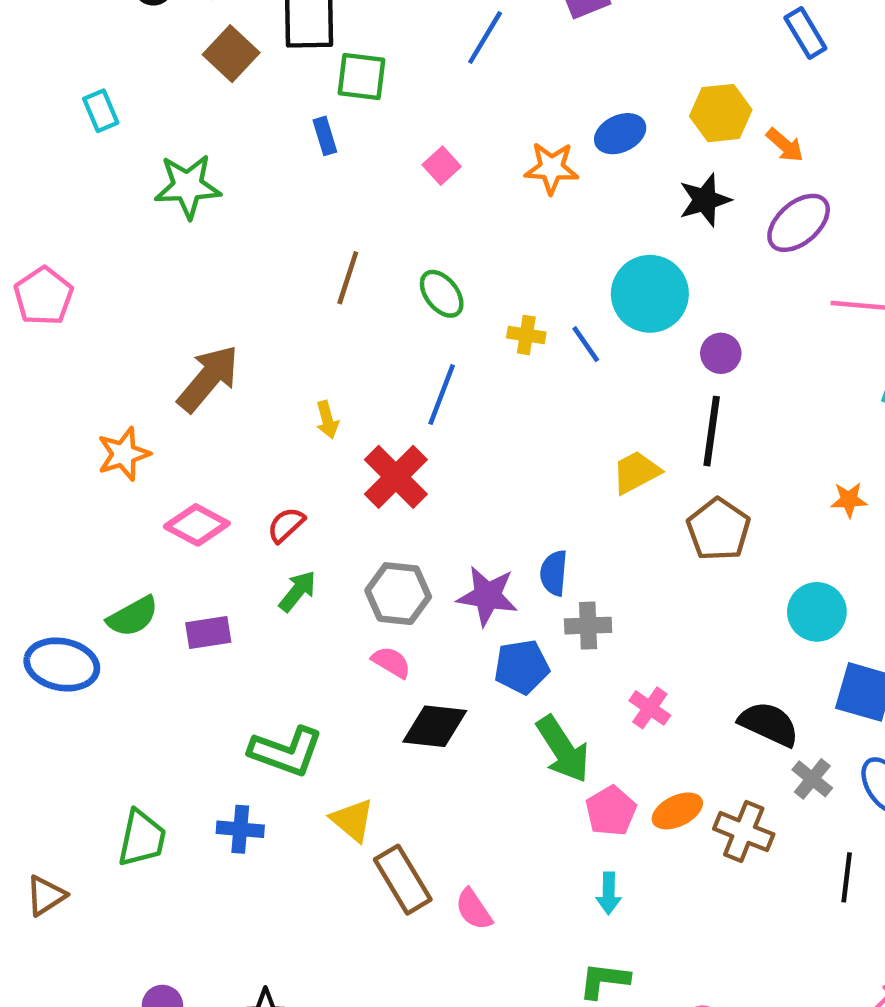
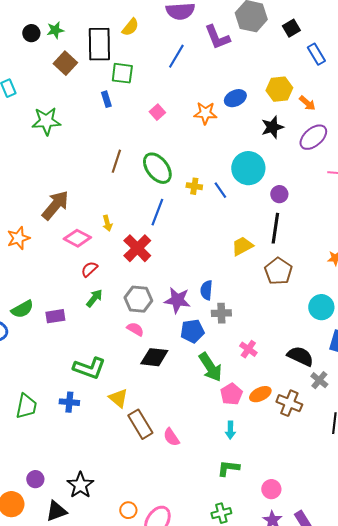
green ellipse: (442, 294) -> (157, 168), size x1.5
pink diamond: (197, 525) -> (77, 238), moved

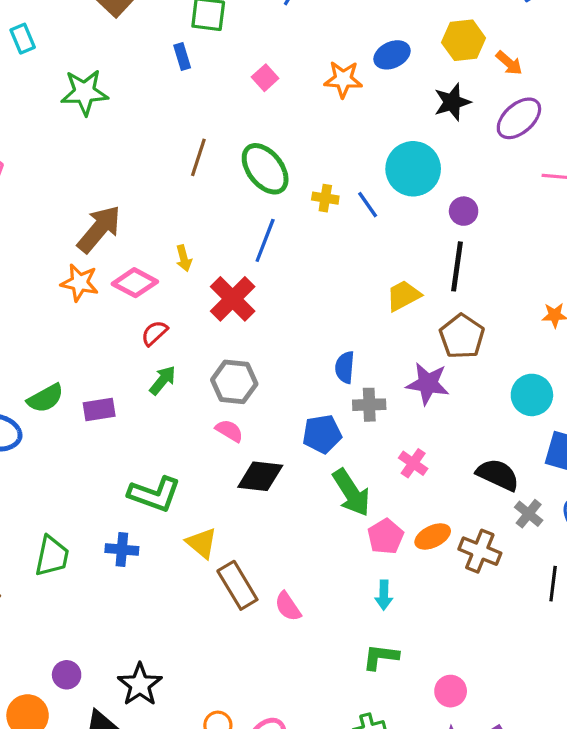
orange star: (18, 238) -> (80, 283), moved, turned 30
purple star: (177, 300) -> (428, 384), moved

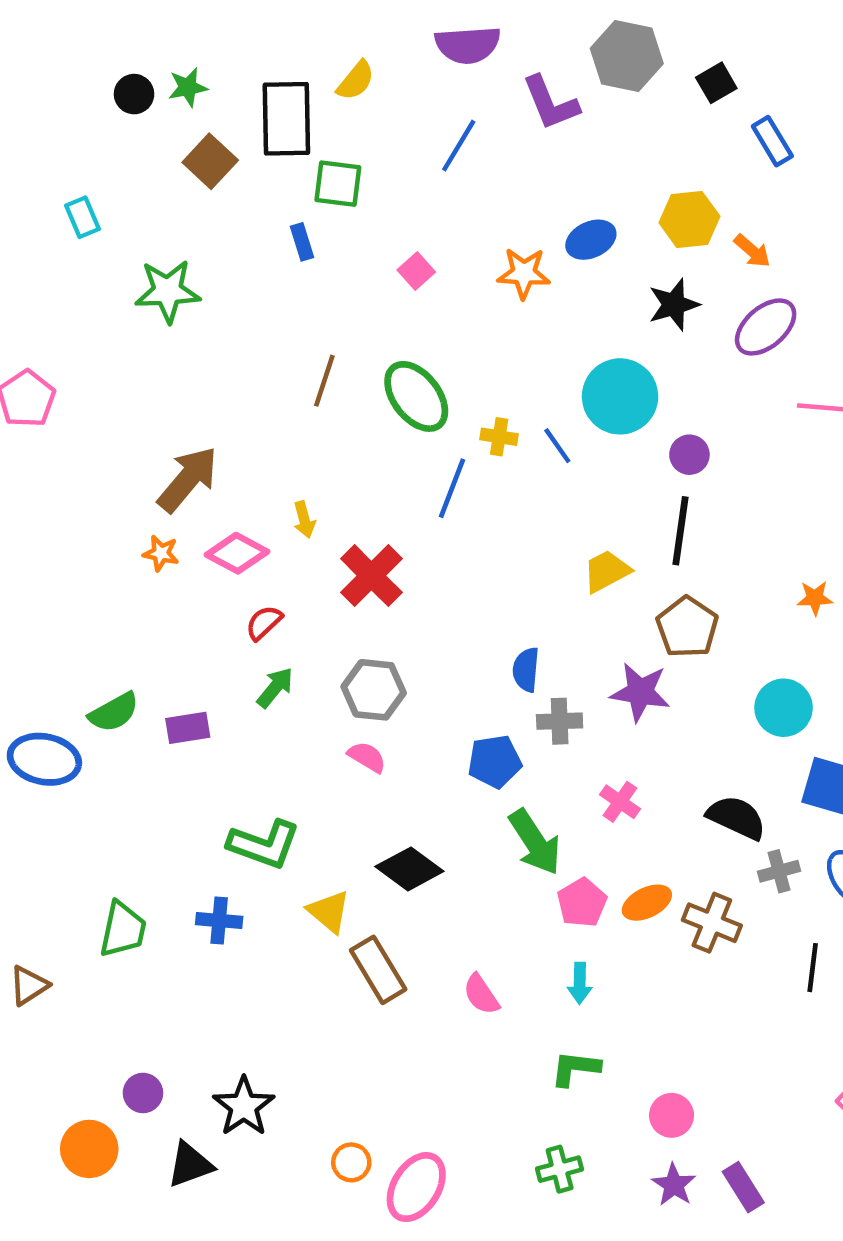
blue line: (265, 240) -> (452, 488), moved
orange star: (80, 283) -> (161, 553), size x0.7
black diamond: (260, 476) -> (409, 869), moved, turned 30
gray cross: (529, 514) -> (779, 871), turned 36
pink semicircle: (288, 606) -> (481, 994), moved

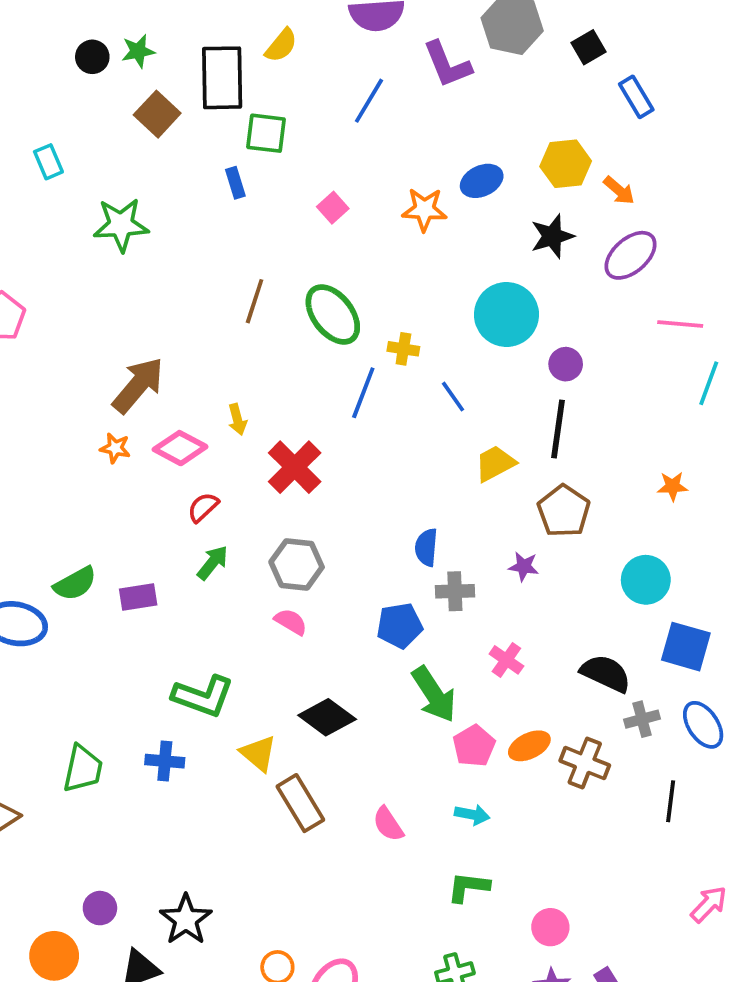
blue line: (557, 446) -> (453, 397), moved
purple star: (640, 692) -> (524, 566), size x0.6
cyan arrow: (580, 983) -> (472, 815), turned -80

